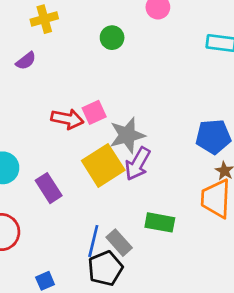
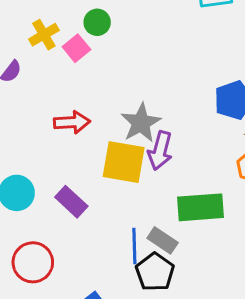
yellow cross: (44, 19) -> (44, 35), moved
pink square: (94, 112) -> (76, 48), moved
yellow square: (103, 165) -> (124, 162), turned -33
green rectangle: (160, 222) -> (201, 207), size x1.4

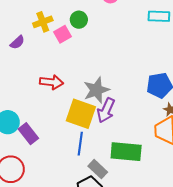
purple rectangle: (71, 202) -> (28, 134), moved
blue line: (134, 246) -> (80, 144), moved

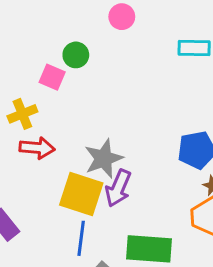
yellow cross: (43, 22) -> (22, 114), moved
pink square: (63, 34) -> (52, 77), turned -36

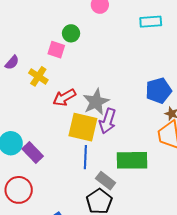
yellow cross: (22, 114) -> (38, 76), turned -30
red arrow: (37, 148) -> (64, 97), moved, turned 150

